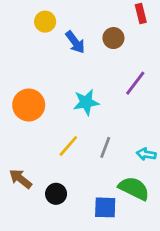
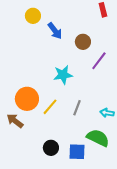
brown circle: (113, 38) -> (83, 42), moved
orange circle: (29, 105) -> (27, 99), moved
brown arrow: (20, 179) -> (15, 121), moved
black circle: (56, 194) -> (51, 148), moved

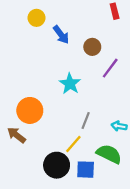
cyan star: (63, 75) -> (70, 84), turned -30
yellow line: (50, 107) -> (73, 144), moved
black circle: (51, 148) -> (57, 165), size x1.5

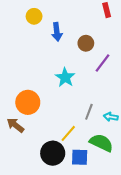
blue arrow: (61, 35) -> (57, 32), turned 30
gray line: (86, 121) -> (89, 112), moved

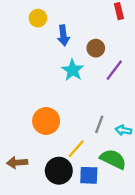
cyan star: (65, 77) -> (73, 70), moved
orange circle: (28, 102) -> (46, 121), moved
brown arrow: (15, 125) -> (17, 163), moved, turned -42

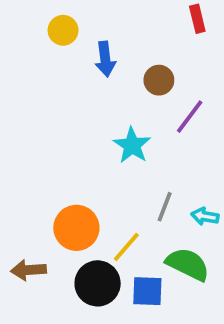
cyan star: (73, 70) -> (132, 145), moved
orange circle: (46, 121) -> (76, 228), moved

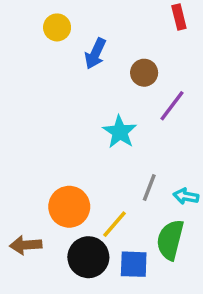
blue arrow: (105, 59) -> (95, 54), turned 32
green semicircle: (188, 264) -> (170, 240), turned -102

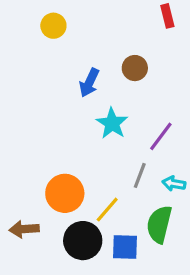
blue arrow: (95, 54) -> (89, 83), moved
purple line: (172, 106) -> (161, 136), moved

